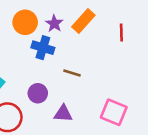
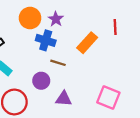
orange rectangle: (83, 21) -> (87, 43), moved
brown line: (72, 73) -> (58, 63), moved

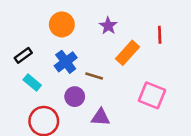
purple star: (56, 19) -> (108, 26), moved
blue cross: (46, 40) -> (66, 62), moved, turned 36
pink square: (108, 98) -> (152, 95), moved

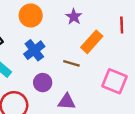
brown line: (94, 76) -> (71, 63), moved

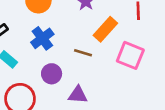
pink square: (115, 81) -> (130, 55), moved

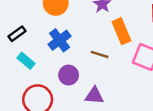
orange rectangle: (105, 29) -> (121, 31), turned -65

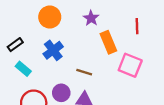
brown line: (100, 54) -> (84, 72), moved
purple circle: (69, 75) -> (61, 93), moved

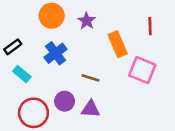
purple star: (91, 18) -> (87, 21), moved

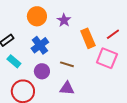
red line: (150, 26) -> (113, 34), moved, turned 56
purple circle: (65, 101) -> (42, 71), moved

